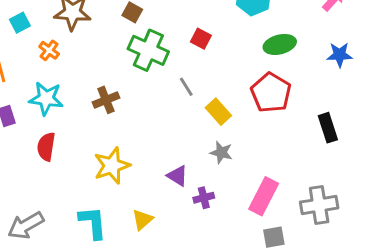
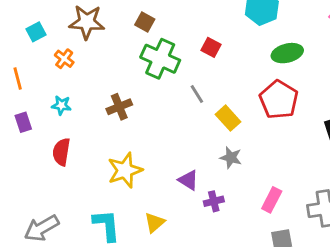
cyan star: (46, 98) -> (61, 105), size x0.6
pink rectangle: (264, 196) -> (272, 200), size x0.7

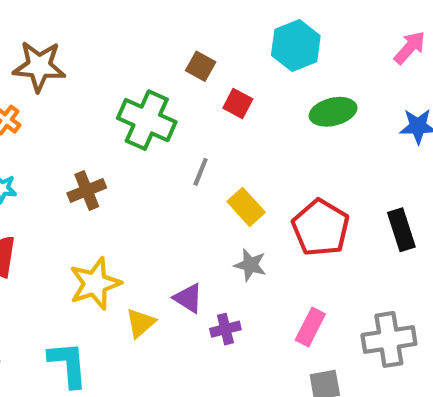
brown square: (145, 22) -> (201, 66), moved
red square: (211, 47) -> (238, 103), moved
gray line: (197, 94) -> (201, 172), turned 54
red pentagon: (279, 100) -> (321, 228), moved
yellow triangle: (155, 222) -> (141, 323), moved

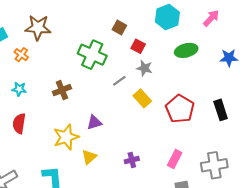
pink arrow: (410, 48) -> (211, 18), moved
gray line: (201, 172) -> (119, 81), turned 32
gray star: (250, 265) -> (144, 68), moved
purple triangle: (188, 298) -> (94, 122), moved, turned -49

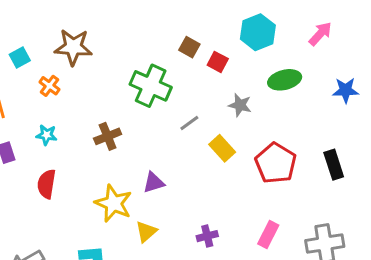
red square: (138, 46) -> (218, 62), moved
gray star: (144, 68) -> (240, 105), moved
yellow star: (66, 137) -> (113, 203), turned -30

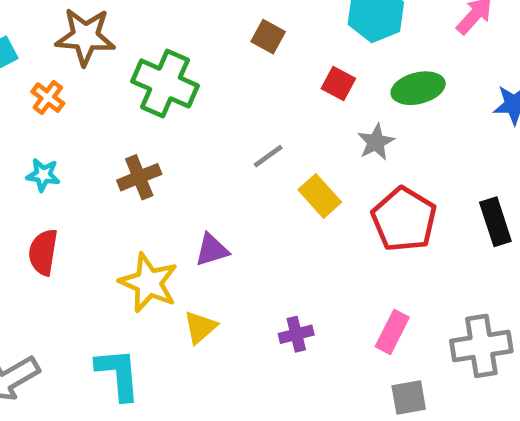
red square: (218, 62) -> (338, 83), moved
green cross: (151, 86) -> (165, 83), moved
gray star: (240, 105) -> (376, 142), moved, turned 30

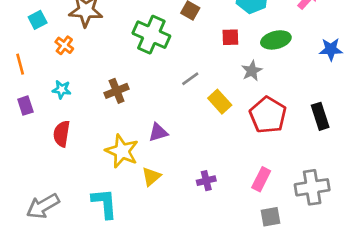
green cross: (165, 83) -> (151, 35), moved
red square: (338, 83) -> (230, 37), turned -30

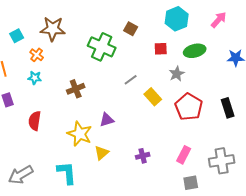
cyan star: (62, 90) -> (35, 78), moved

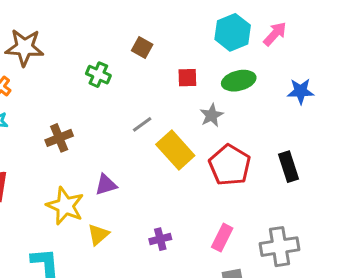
cyan hexagon: (177, 19) -> (233, 32), moved
green cross: (102, 47) -> (98, 75), size x0.6
yellow rectangle: (153, 97) -> (175, 150), size x1.4

